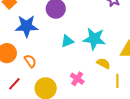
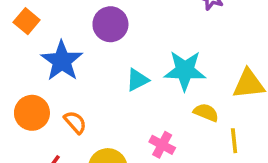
blue star: (27, 26) -> (62, 61), turned -30

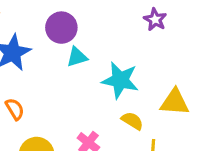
cyan triangle: (137, 80) -> (77, 57), moved

